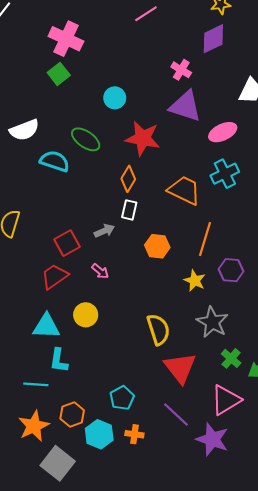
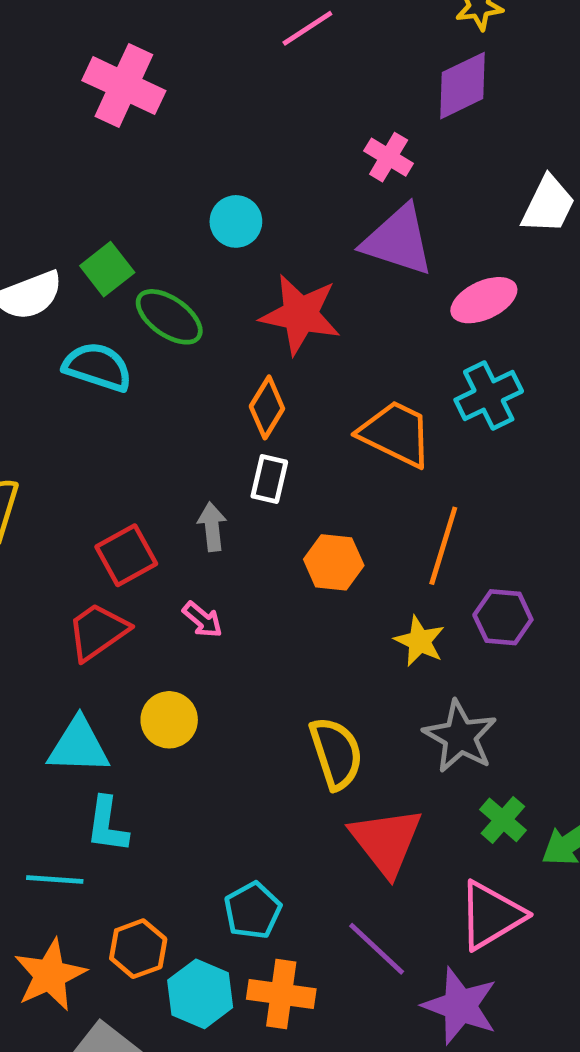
green square: (59, 74) -> (107, 269), moved
gray arrow: (104, 231) -> (212, 527), turned -72
orange cross: (134, 434) -> (281, 994), size x1.5

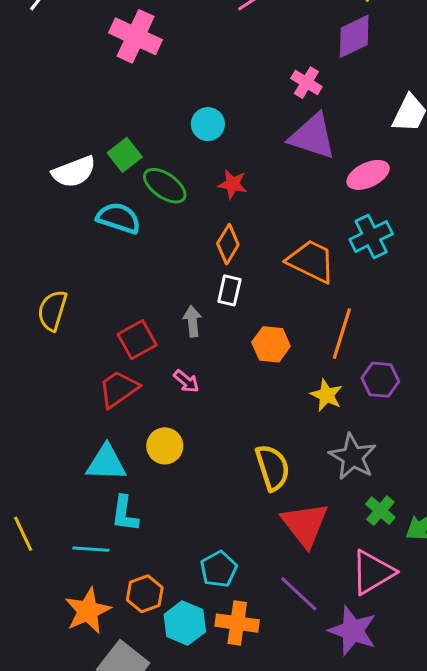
red star: (300, 314) -> (233, 184), moved, size x0.6

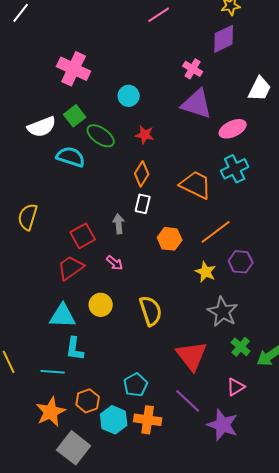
pink cross: (136, 36) -> (74, 69), moved
orange line: (342, 334) -> (216, 232), turned 36
yellow semicircle: (273, 468) -> (151, 311), moved
pink triangle: (373, 572) -> (236, 387), size x0.6

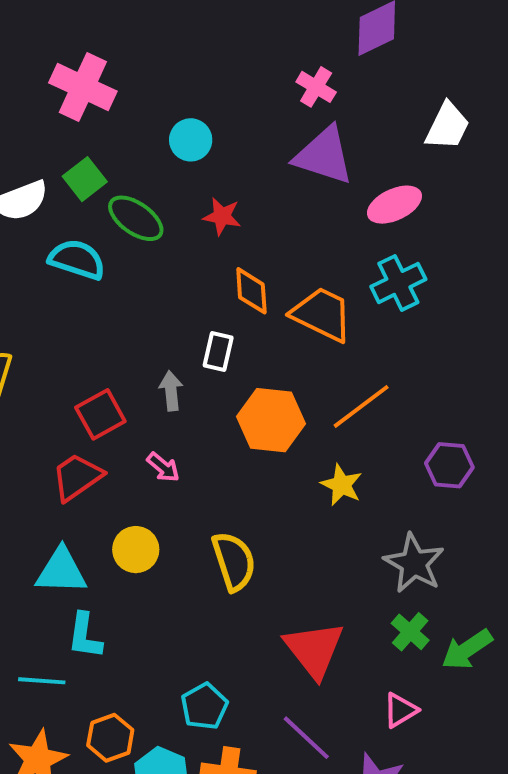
orange diamond: (142, 174) -> (251, 291), moved, turned -35
orange hexagon: (170, 239) -> (271, 420), size x1.4
purple hexagon: (241, 262) -> (449, 465), moved
gray star: (223, 312) -> (414, 563), moved

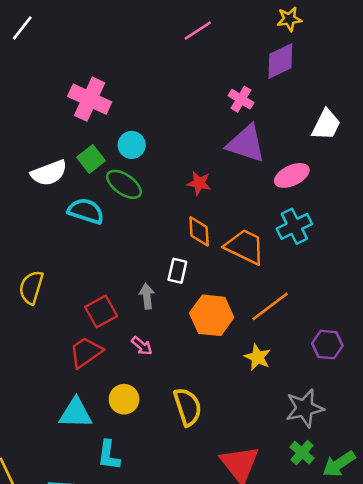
cyan circle: (191, 140) -> (132, 145), moved
red star: (222, 216) -> (199, 183), moved
gray star: (414, 563) -> (305, 408), turned 30
cyan L-shape: (85, 636) -> (109, 455), moved

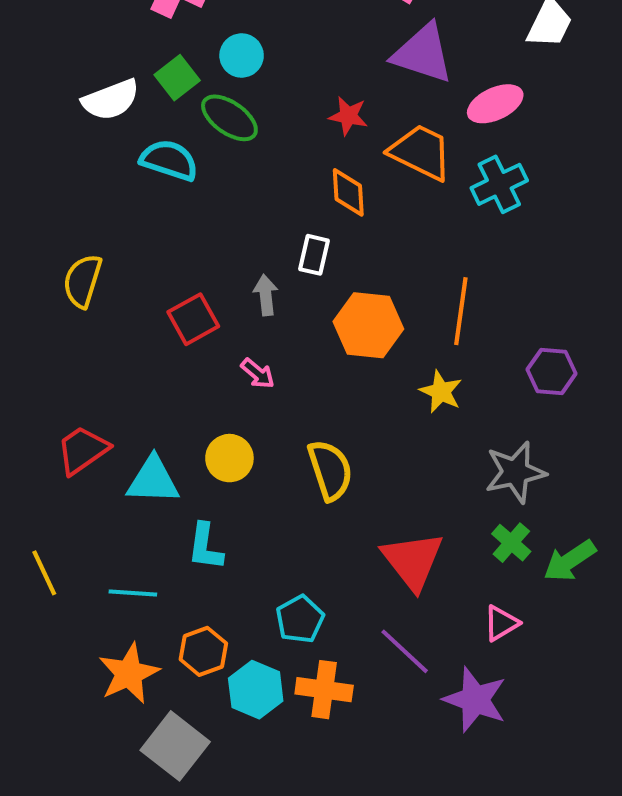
orange trapezoid: (245, 247) -> (421, 152), moved
orange line: (270, 306) -> (461, 311), turned -45
red trapezoid: (86, 352) -> (83, 450), moved

